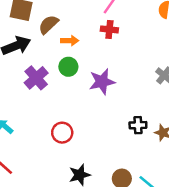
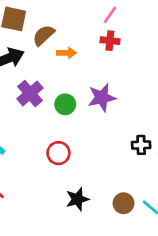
green circle: (68, 67) -> (65, 104), moved

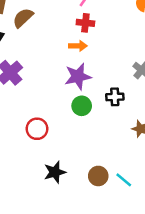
orange arrow: (67, 53) -> (78, 46), moved
green circle: (65, 104) -> (82, 106), moved
black cross: (141, 145) -> (115, 97), moved

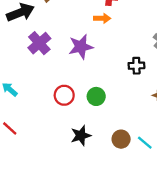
purple star: (78, 76) -> (81, 47), moved
green circle: (82, 106) -> (96, 96), moved

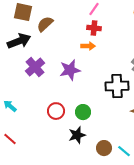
black cross: (136, 66) -> (117, 86), size x1.6
black star: (81, 136) -> (77, 135), moved

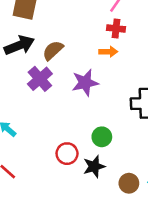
brown semicircle: (45, 24) -> (53, 50), moved
red circle: (56, 111) -> (67, 154), moved

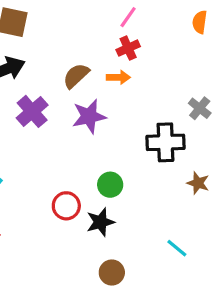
red cross: (116, 28) -> (128, 48), turned -30
brown semicircle: (53, 50) -> (76, 76), moved
brown circle: (129, 183) -> (112, 272), moved

